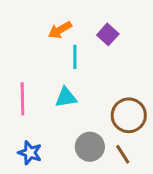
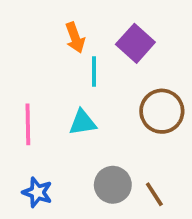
orange arrow: (60, 30) -> (75, 38), turned -80
purple square: (108, 34) -> (135, 43), size x1.4
brown circle: (129, 115) -> (162, 111), moved

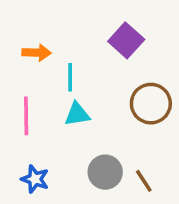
orange arrow: (75, 38) -> (37, 53), moved, turned -68
cyan line: (94, 72) -> (70, 77), moved

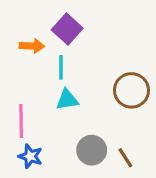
purple square: (126, 40) -> (67, 29), moved
pink line: (26, 116) -> (21, 121), moved

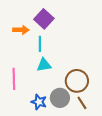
brown circle: (132, 90) -> (77, 81), moved
blue star: (30, 156) -> (39, 102), moved

